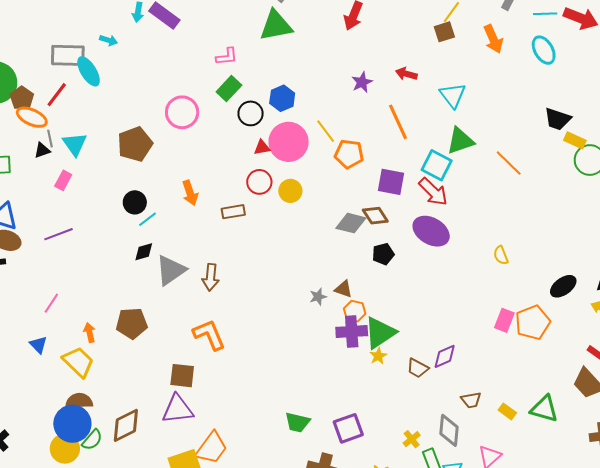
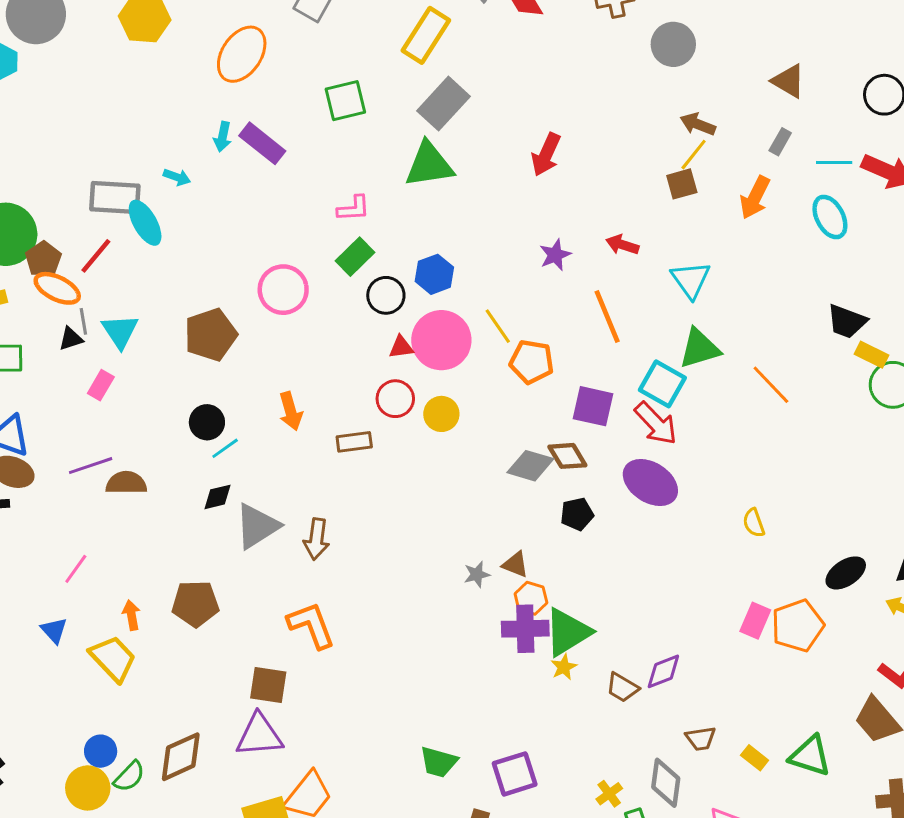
orange arrow: (493, 39) -> (755, 197), turned 48
brown semicircle: (79, 401) -> (126, 483), moved
blue circle: (72, 424) -> (101, 751), size x0.6

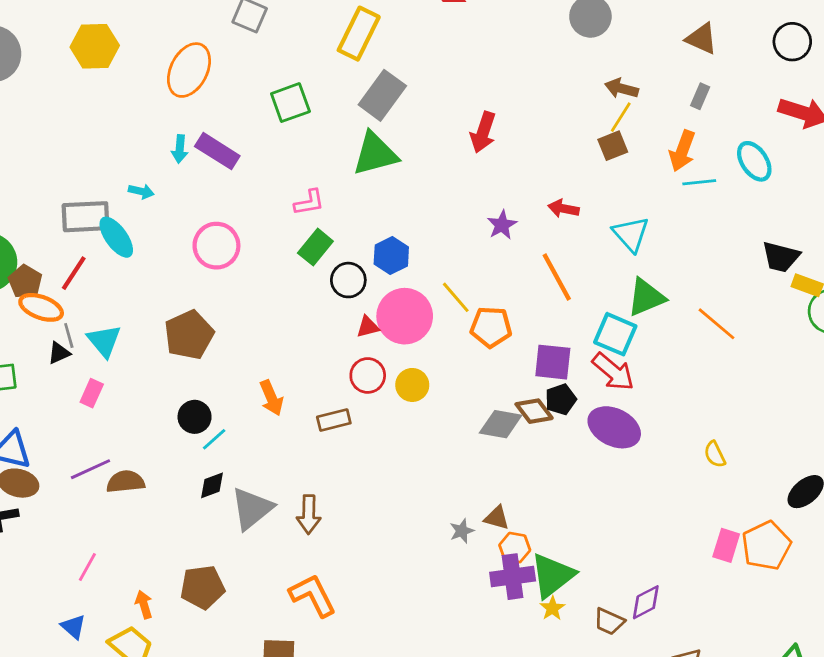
cyan line: (834, 163) -> (699, 182), moved
pink circle: (283, 290) -> (216, 246), moved
black pentagon: (577, 514) -> (561, 399), moved

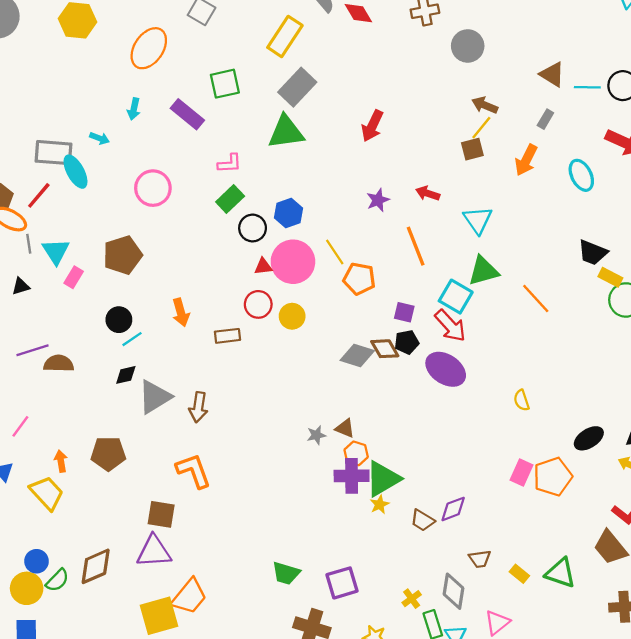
purple rectangle: (217, 151) -> (187, 114), moved
cyan line: (699, 182) -> (587, 87), moved
black triangle: (59, 353) -> (21, 286), moved
purple square: (553, 362) -> (404, 312), size x0.7
pink rectangle: (92, 393) -> (74, 277), moved

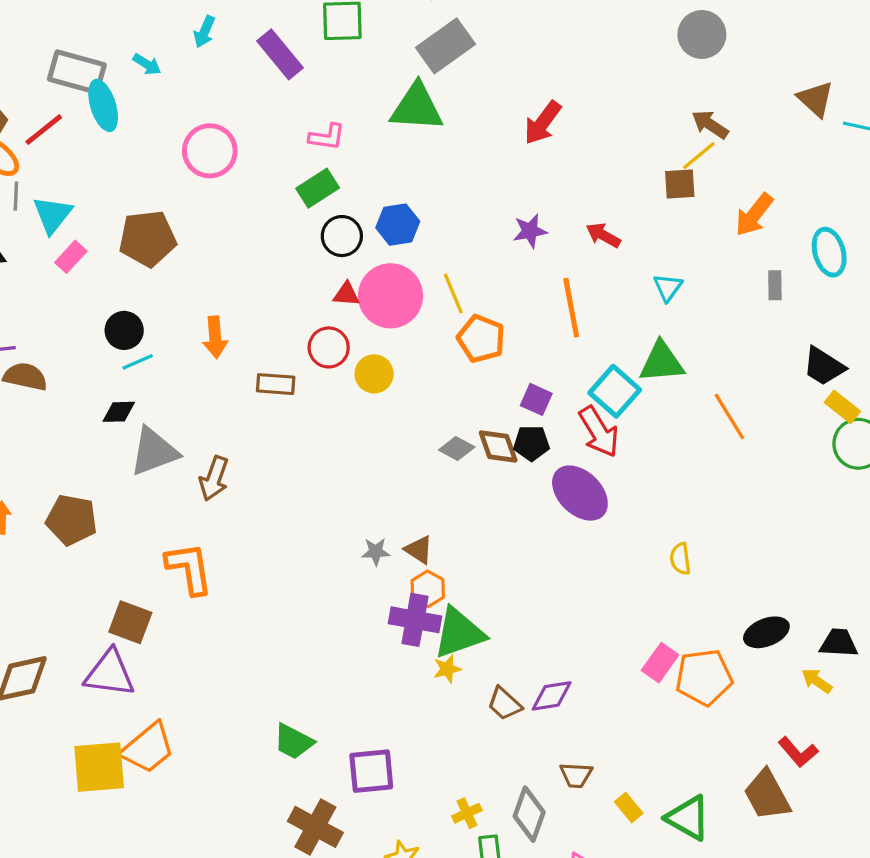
gray rectangle: (545, 119) -> (775, 285), moved, turned -42
cyan triangle: (478, 220) -> (668, 287), size x0.7
gray diamond: (357, 356) -> (457, 449), size x0.7

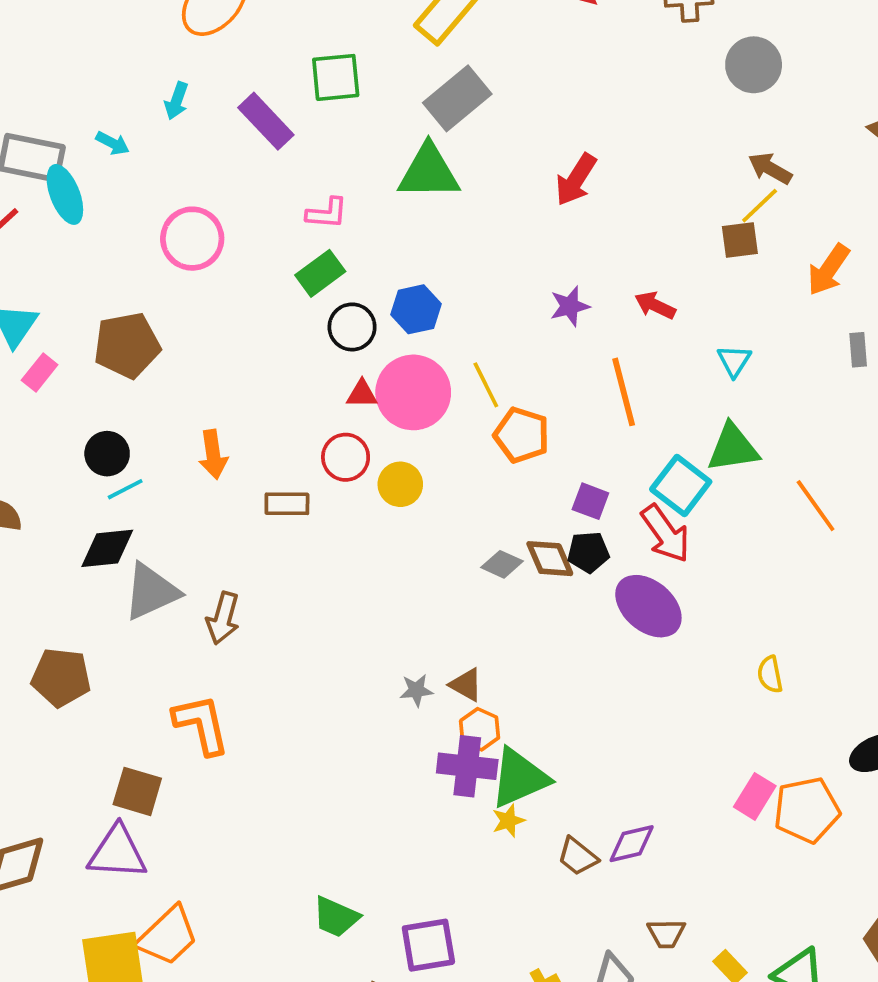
black diamond: (119, 412) -> (107, 548), size x1.4

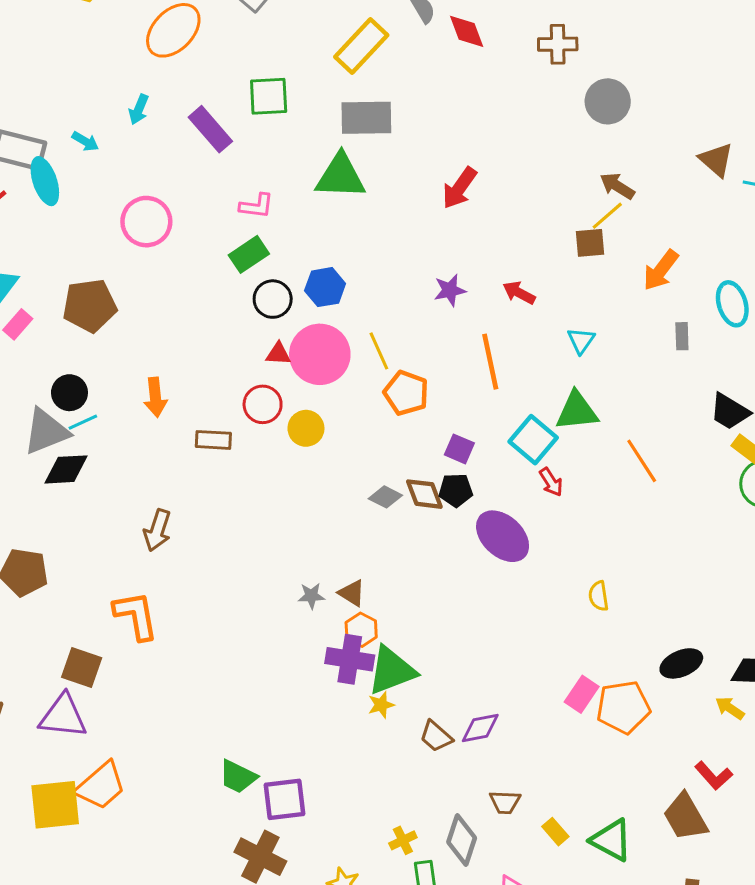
gray rectangle: (457, 98) -> (366, 118), turned 36
red arrow: (666, 534) -> (551, 482), moved, size x0.6
gray triangle: (151, 592) -> (46, 431), moved
purple square: (428, 945) -> (284, 799), moved

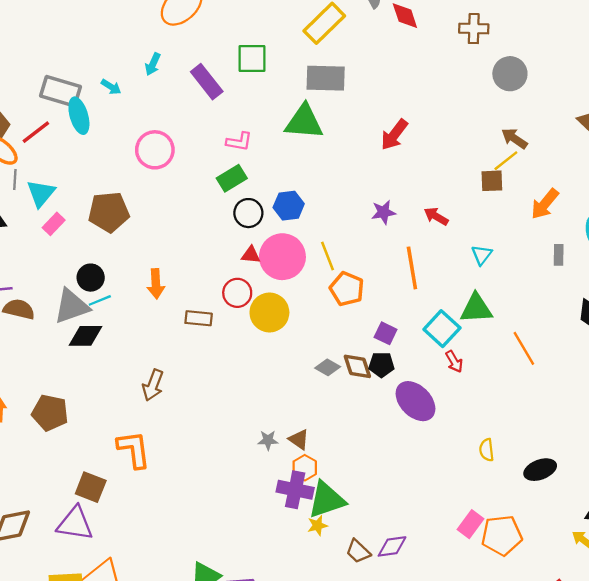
yellow circle: (306, 428) -> (269, 313), size x1.4
black ellipse: (681, 663) -> (540, 470), moved

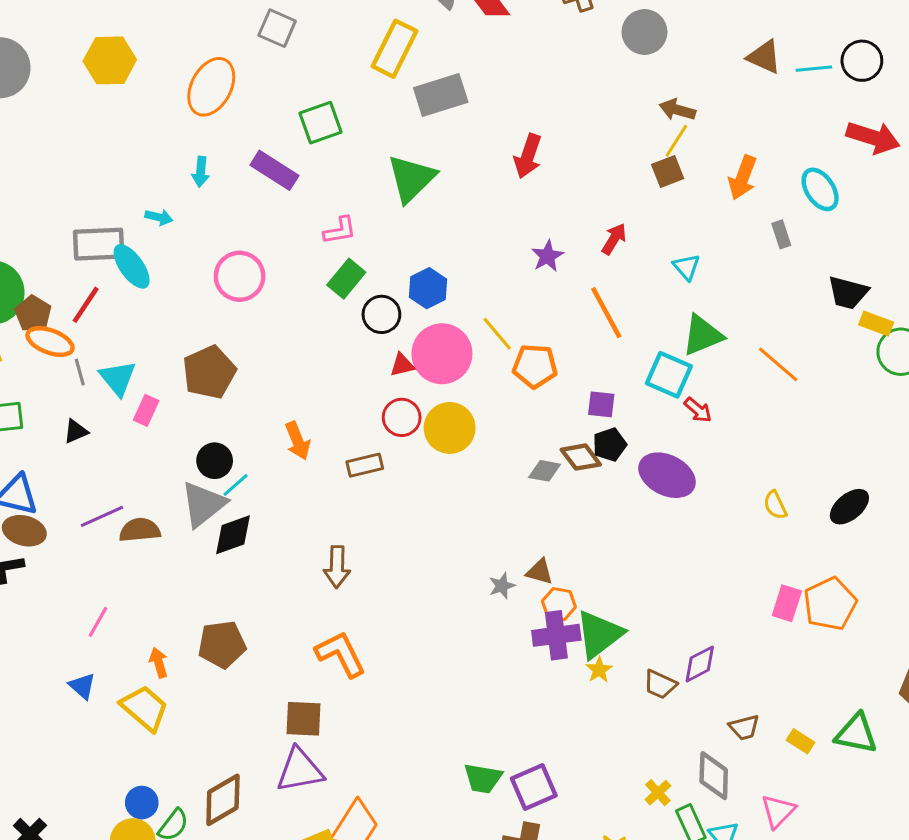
gray rectangle: (326, 78) -> (441, 95), moved
green triangle: (304, 122) -> (411, 178), turned -30
red arrow: (436, 216) -> (614, 239), turned 110

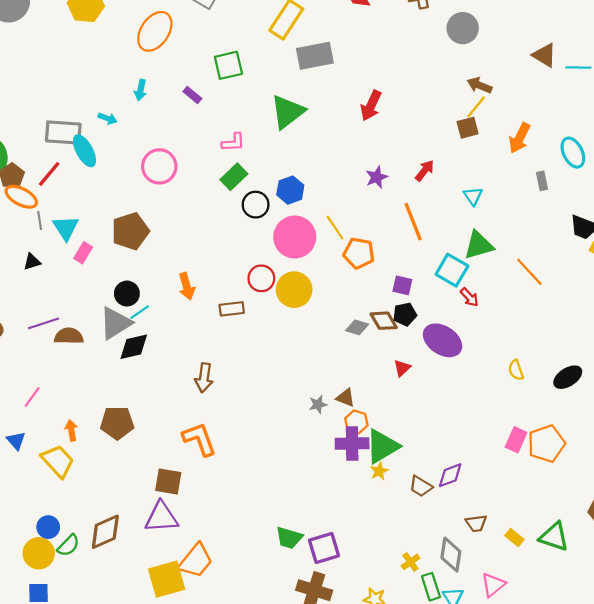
purple rectangle: (274, 170) -> (192, 95), size x0.6
red triangle: (402, 365) -> (402, 368), moved, turned -36

